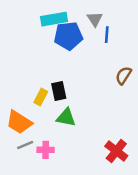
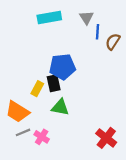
blue pentagon: (68, 36) -> (62, 67), moved
brown semicircle: (124, 75) -> (113, 42), moved
pink cross: (46, 150) -> (42, 137), turned 32

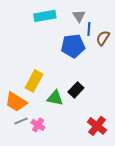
blue pentagon: (62, 67) -> (73, 46), moved
black rectangle: (54, 83) -> (76, 90), moved, turned 56
yellow rectangle: (37, 89) -> (34, 81), size x1.5

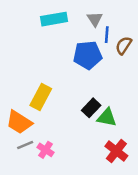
green triangle: (55, 98) -> (107, 117), moved

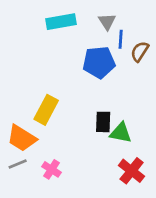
black rectangle: (91, 108) -> (103, 122), turned -42
gray line: (25, 145) -> (18, 164), moved

